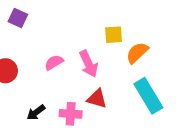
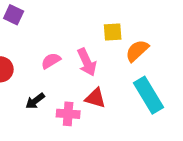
black arrow: (36, 112) -> (35, 101), moved

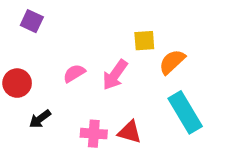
pink arrow: (87, 62) -> (115, 75), turned 60
red triangle: (95, 98) -> (130, 132), moved
black arrow: (35, 101) -> (40, 119), moved

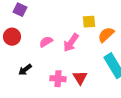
red circle: (17, 83) -> (12, 37), moved
red triangle: (130, 132) -> (80, 78), turned 42

